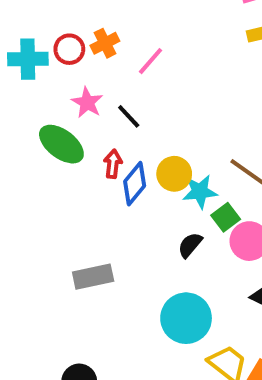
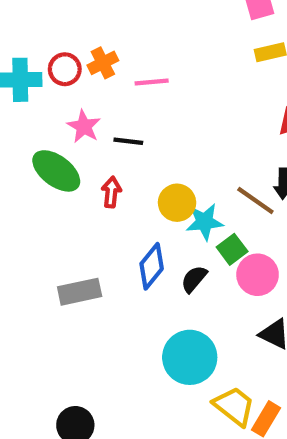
pink line: (150, 61) -> (152, 82), turned 44
black line: (129, 116) -> (128, 141), turned -40
blue diamond: (135, 184) -> (152, 266), moved
gray rectangle: (93, 277) -> (80, 292), moved

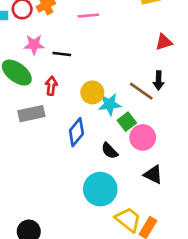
pink line: (152, 82) -> (88, 16), moved
pink star: (84, 126) -> (34, 45), turned -30
black semicircle: (194, 279) -> (110, 151), moved, turned -84
gray rectangle: (80, 292) -> (31, 114), moved

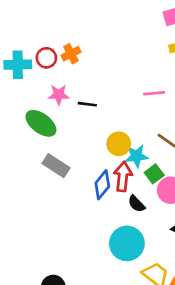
pink line: (88, 16) -> (154, 93), moved
red arrow: (51, 86) -> (123, 177), moved, size x1.5
gray rectangle: (31, 114) -> (56, 166), turned 45

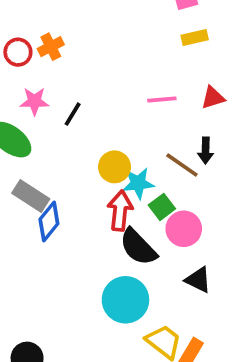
black line: (87, 104) -> (73, 114), turned -66
blue diamond: (102, 185) -> (49, 222), moved
black semicircle: (136, 204) -> (138, 247), size x1.6

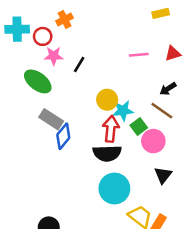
red circle: (18, 52) -> (43, 36), moved
black arrow: (206, 150) -> (168, 89), turned 56
brown line: (182, 165) -> (162, 111), moved
black semicircle: (138, 247) -> (107, 153), moved, turned -48
black triangle: (198, 280) -> (163, 175), turned 42

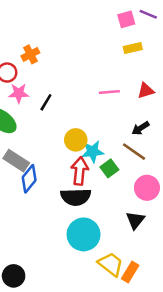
pink circle: (153, 141) -> (147, 188), moved

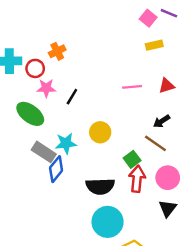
pink square: (126, 19) -> (148, 18), turned -35
cyan star: (93, 152) -> (66, 143), moved
red arrow: (80, 171) -> (137, 179), moved
black triangle: (135, 220) -> (168, 208), moved

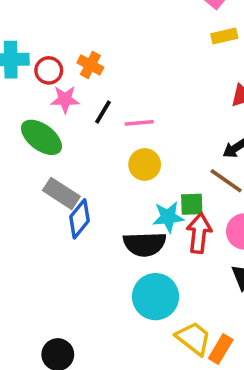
orange cross: (57, 51) -> (90, 65), moved, turned -35
pink line: (132, 87) -> (139, 123), moved
cyan star: (66, 143) -> (168, 217), moved
green square: (132, 159) -> (192, 204), turned 35

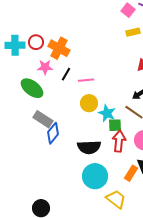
orange cross: (90, 65) -> (59, 48), size x1.5
red circle: (49, 70) -> (36, 42), moved
cyan star: (168, 217) -> (107, 113), moved, turned 30
orange rectangle: (221, 349) -> (131, 173), moved

